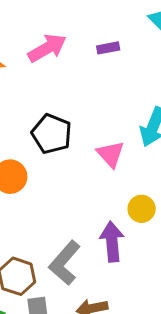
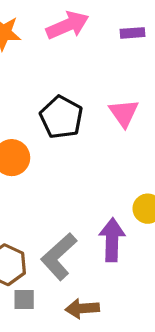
pink triangle: (111, 154) -> (124, 113), moved

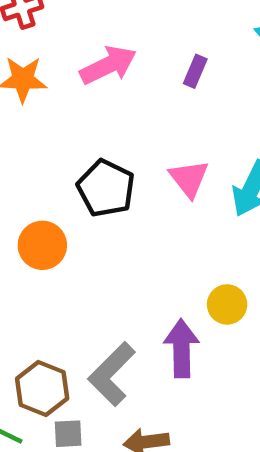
purple rectangle: (132, 33) -> (195, 71), turned -60

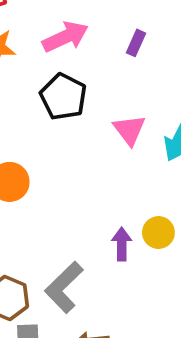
black pentagon: (106, 188) -> (63, 97), moved
purple arrow: (182, 348) -> (122, 244), moved, size x0.7

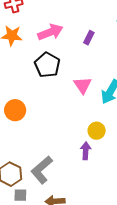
yellow circle: (158, 233) -> (97, 131), moved
purple arrow: (122, 244) -> (86, 151), moved

